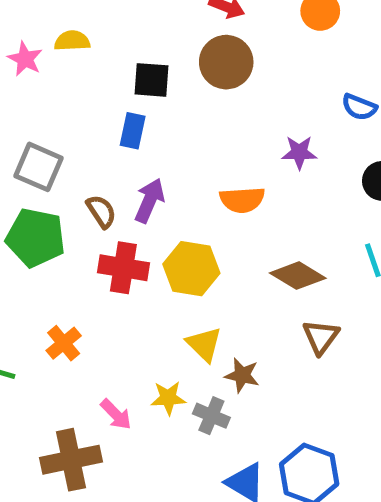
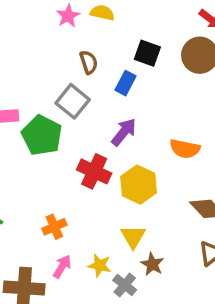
gray square: (39, 167) -> (73, 101), moved
brown semicircle: (101, 211) -> (89, 62), moved
orange cross: (64, 343) -> (54, 227), moved
pink arrow: (116, 414) -> (62, 267), turned -120

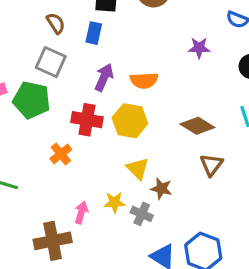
orange semicircle: (185, 149) -> (144, 80), moved
orange cross: (54, 227) -> (61, 154), moved

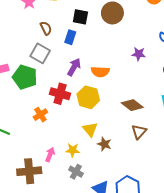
gray cross: (142, 214) -> (76, 172), moved

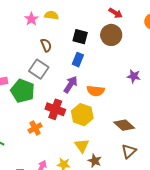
blue rectangle: (70, 37) -> (78, 60), moved

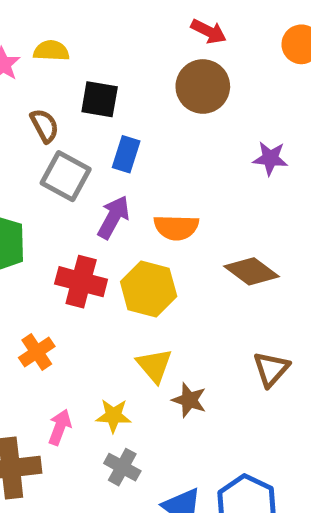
black square: (80, 37) -> (100, 99), moved
gray square: (39, 69) -> (66, 176), moved
purple star: (134, 76) -> (270, 158), moved
brown diamond: (124, 125) -> (251, 271), moved
orange cross: (35, 128) -> (37, 352), moved

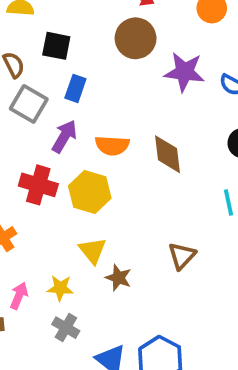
purple star: (270, 158) -> (184, 72), moved, size x1.5
brown diamond: (251, 271) -> (168, 154), moved, turned 45

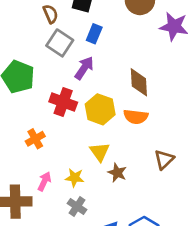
orange semicircle: (112, 145) -> (136, 117), moved
brown diamond: (168, 154) -> (139, 82), moved

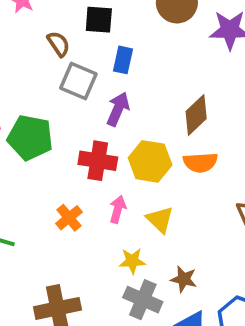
brown diamond: (139, 82) -> (196, 115), turned 60
brown star: (117, 173) -> (184, 279), moved
pink arrow: (44, 181) -> (118, 209), moved
gray cross: (77, 207) -> (143, 300), size x1.4

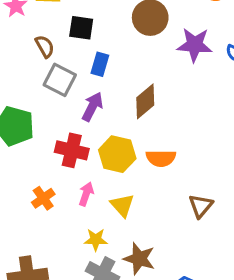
brown diamond: (196, 115) -> (145, 101), moved
brown star: (184, 279) -> (139, 259), size x1.4

